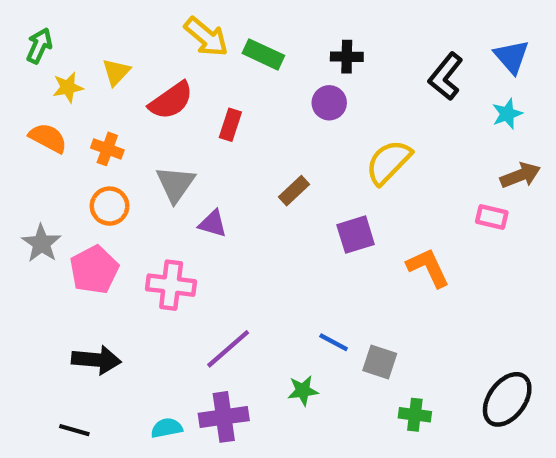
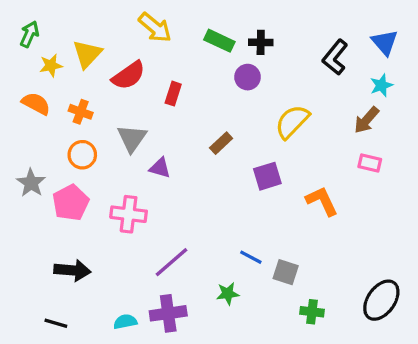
green rectangle: (263, 54) -> (219, 41), moved
yellow triangle: (116, 72) -> (87, 54), size x1.4
brown arrow: (520, 175) -> (366, 120), moved, turned 152

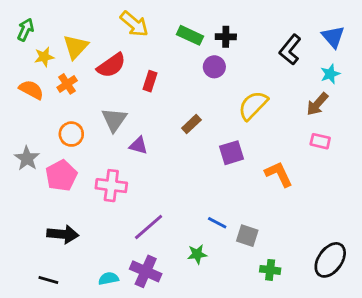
orange cross: (81, 112) -> (67, 84), moved, turned 36
purple cross: (168, 313) -> (146, 271), turned 32

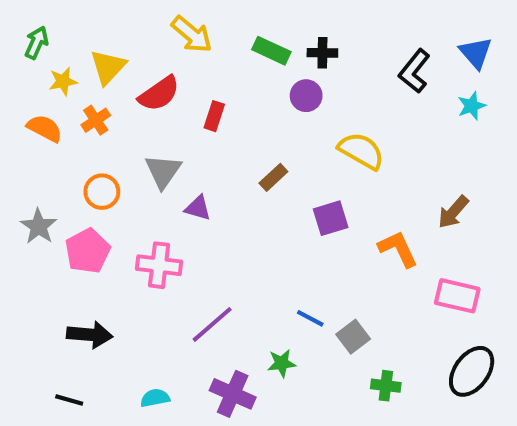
brown arrow: (317, 104) -> (453, 212), moved
yellow semicircle: (253, 105) -> (361, 151), turned 76
pink rectangle: (320, 141) -> (457, 296), moved, size x1.5
gray square: (247, 236) -> (353, 337), turned 35
purple cross: (146, 271) -> (233, 394), moved

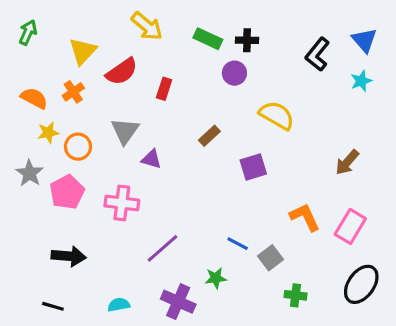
yellow star: (63, 81) -> (48, 133), moved
orange L-shape: (398, 249) -> (305, 217), moved
pink rectangle: (457, 296) -> (350, 226), turned -72

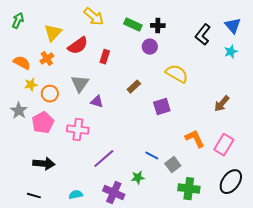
green cross: (296, 295) -> (189, 189), size x1.5

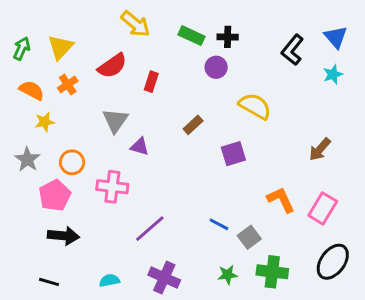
green arrow: (18, 21) -> (22, 49), moved
yellow triangle: (53, 33) -> (60, 47), moved
orange circle: (50, 94) -> (72, 162), moved
pink pentagon: (43, 123) -> (55, 195), moved
green star: (138, 178) -> (228, 275), moved

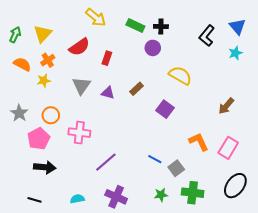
yellow star: (45, 122) -> (44, 81), moved
purple triangle: (140, 146) -> (108, 93), moved
purple square: (233, 154) -> (165, 109), turned -36

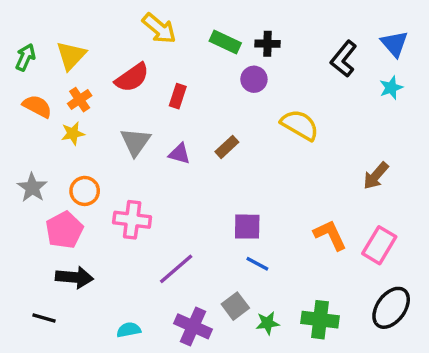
purple square: (165, 109) -> (247, 227), moved, turned -36
gray square: (176, 168) -> (235, 306), moved
black line: (34, 200) -> (44, 318), moved

